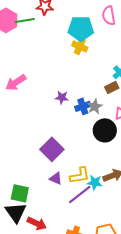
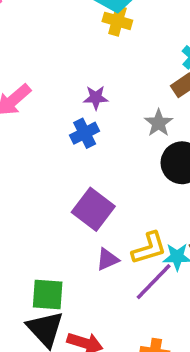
purple star: (62, 97) -> (96, 98), moved
blue cross: (83, 106) -> (85, 133), moved
purple triangle: (56, 178) -> (107, 259), turned -40

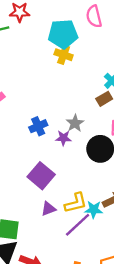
purple star: (96, 98) -> (63, 138), moved
gray star: (159, 123) -> (75, 123), moved

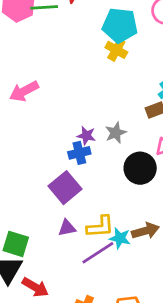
blue cross: (38, 126) -> (79, 153), moved
purple star: (63, 138) -> (86, 136), moved

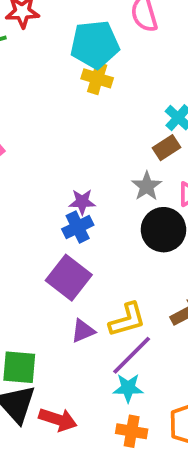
gray star: (116, 133) -> (147, 186), moved
cyan star: (120, 238) -> (128, 388), moved

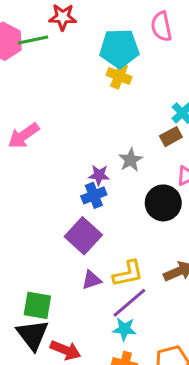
gray star: (147, 186) -> (131, 160), moved

